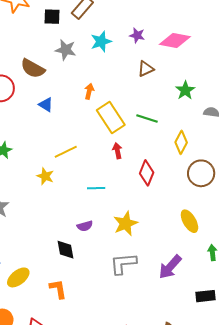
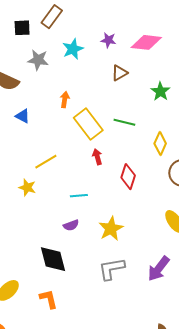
purple semicircle: (85, 226) -> (71, 225), moved
black diamond: (65, 250) -> (53, 259), size x1.4

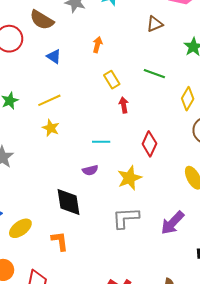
yellow rectangle: (88, 124) -> (112, 80), moved, size x0.6
yellow line: (46, 162) -> (49, 100), moved
red diamond: (128, 177) -> (149, 144), moved

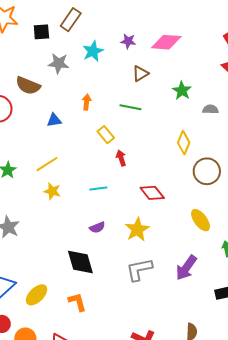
blue triangle: (54, 56) -> (54, 120), moved, turned -35
green line: (154, 74) -> (130, 107), moved
cyan line: (101, 142) -> (98, 188), moved
red diamond: (149, 144) -> (152, 193), turned -55

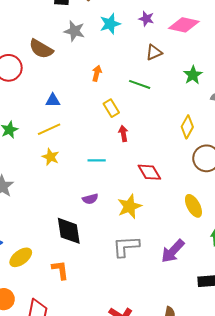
blue triangle: (54, 120) -> (53, 100), moved

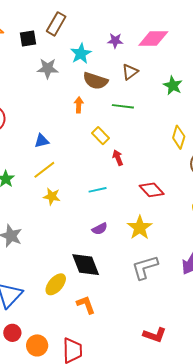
brown semicircle: (41, 49) -> (95, 81), moved
yellow ellipse: (21, 257) -> (56, 284), moved

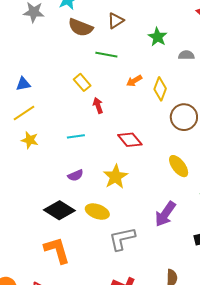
orange arrow: (79, 105) -> (134, 81), moved, turned -126
black diamond: (86, 265) -> (59, 210), turned -40
gray L-shape: (145, 267) -> (122, 239), moved
yellow ellipse: (56, 284) -> (97, 212), moved, turned 65
orange L-shape: (86, 305) -> (57, 250), size x1.4

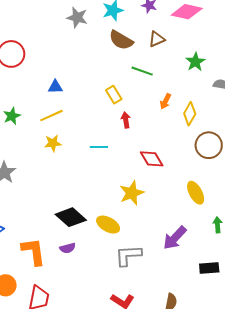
orange arrow: (134, 81) -> (165, 101), turned -42
yellow star: (30, 140) -> (53, 143), turned -30
purple semicircle: (76, 175) -> (68, 248), moved
orange L-shape: (57, 250) -> (34, 251), moved

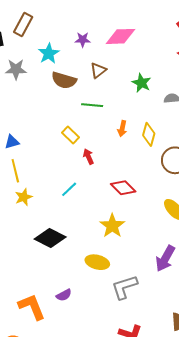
yellow line: (51, 116) -> (15, 171), turned -65
cyan line: (99, 147) -> (69, 189), turned -30
black diamond: (71, 217) -> (50, 238), moved

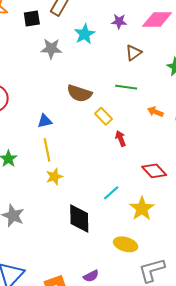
brown semicircle: (64, 80) -> (79, 93), moved
orange arrow: (122, 129) -> (155, 112), turned 98
cyan line: (69, 189) -> (111, 193), moved
black diamond: (50, 238) -> (79, 218), turned 60

